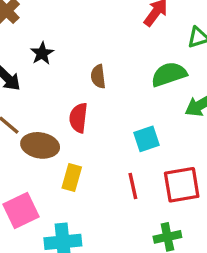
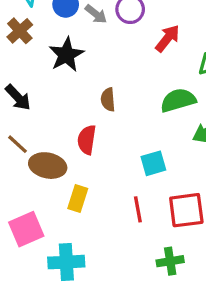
black star: (42, 53) -> (66, 55), moved, size x1.5

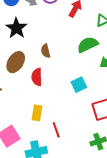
brown ellipse: (48, 166) -> (16, 62), moved, turned -60
red line: (138, 209) -> (56, 130), moved

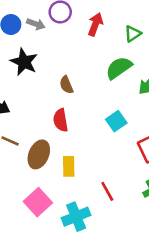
brown ellipse: (16, 62) -> (39, 154), moved
red line: (56, 130) -> (107, 191), moved

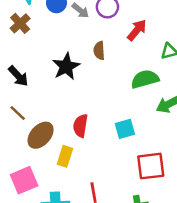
black star: (24, 62) -> (66, 66), moved
brown semicircle: (66, 85) -> (99, 51), moved
red semicircle: (61, 120) -> (80, 126), moved

